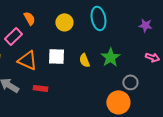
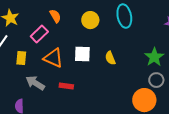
green star: (110, 57) -> (154, 57), moved

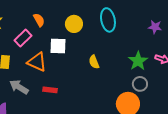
white square: (82, 54) -> (58, 46), moved

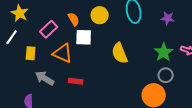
orange semicircle: (39, 20) -> (74, 19), moved
purple star: (155, 27) -> (168, 18), moved
yellow semicircle: (94, 62) -> (120, 53), size x1.5

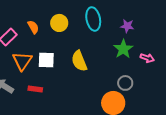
white square: (84, 37) -> (46, 60), moved
green star: (164, 52) -> (123, 49), moved
orange triangle: (63, 53) -> (22, 61), turned 40

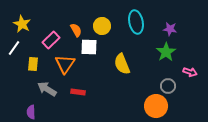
pink arrow: (147, 58) -> (190, 72), moved
white square: (46, 60) -> (89, 47), moved

